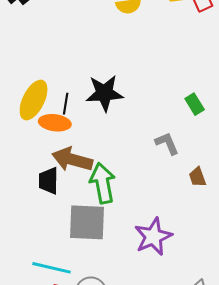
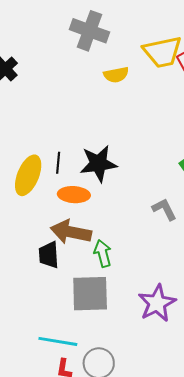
black line: (66, 104) -> (58, 163), moved
orange ellipse: (55, 123) -> (74, 195), moved
green arrow: (103, 183) -> (103, 253), size x0.7

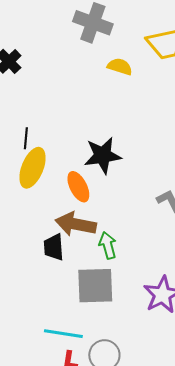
yellow semicircle: (116, 75) -> (120, 67), turned -150
black line: (58, 163) -> (26, 138), moved
orange ellipse: (74, 195) -> (78, 187), turned 60

